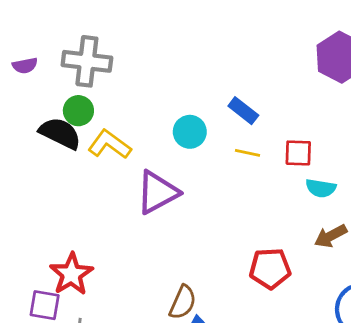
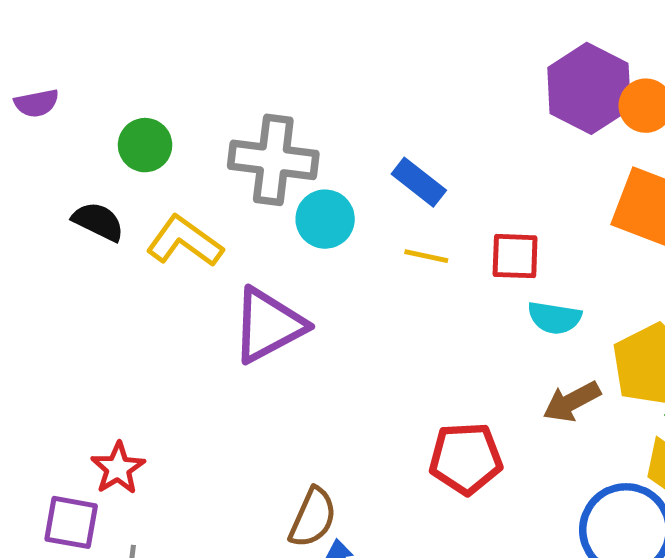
gray cross: (87, 61) -> (273, 160), moved
green circle: (78, 111) -> (145, 145), moved
black semicircle: (60, 133) -> (98, 222), size x0.7
red star: (71, 274) -> (118, 468), size x0.7

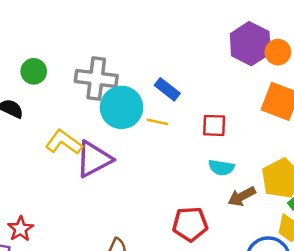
cyan circle: (325, 219) -> (122, 107), size x1.5
yellow L-shape: (185, 241) -> (64, 142), moved
yellow line: (426, 256) -> (158, 122), moved
cyan semicircle: (554, 318) -> (221, 168), moved

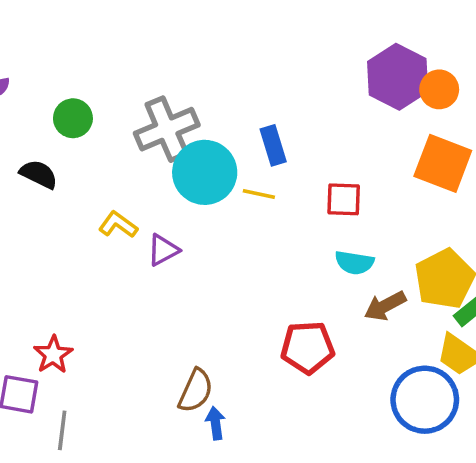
gray cross: (96, 79) -> (167, 129), turned -30
blue rectangle: (167, 89) -> (273, 145), turned 35
yellow L-shape: (64, 142) -> (118, 225), size x0.7
purple triangle: (94, 159) -> (163, 250), size x0.6

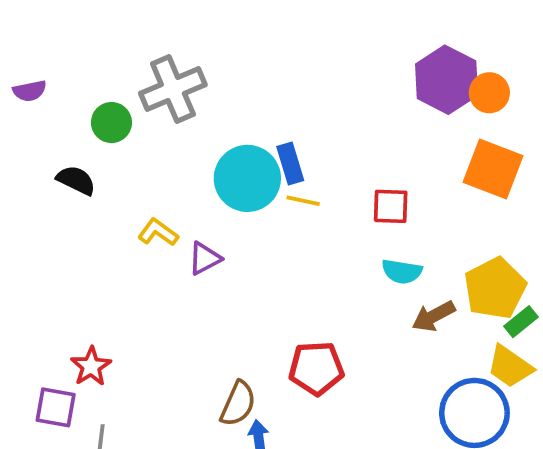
gray cross: (167, 129) -> (173, 89), moved
blue rectangle: (273, 145) -> (290, 163), moved
red pentagon: (307, 347) -> (316, 368), moved

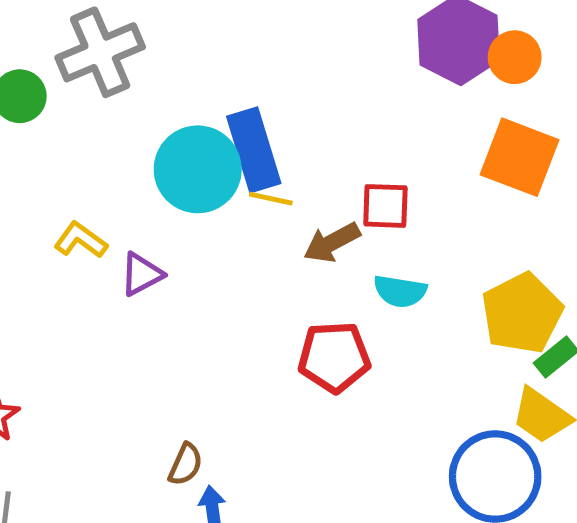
blue rectangle: (290, 163) -> (254, 150), size x1.5
brown arrow: (434, 316) -> (332, 242), moved
red pentagon: (316, 368) -> (334, 357), moved
brown semicircle: (238, 404) -> (185, 464), size x0.7

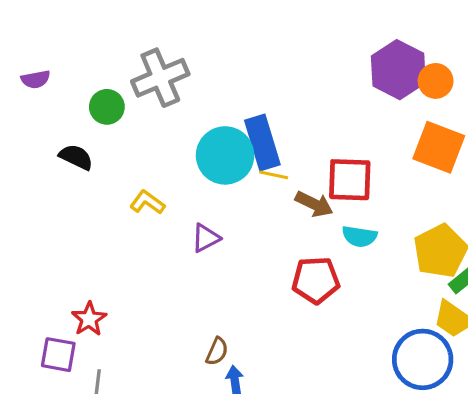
red square: (385, 206) -> (350, 180), size x1.4
brown arrow: (332, 242) -> (314, 204), turned -126
purple triangle: (142, 274) -> (206, 238), moved

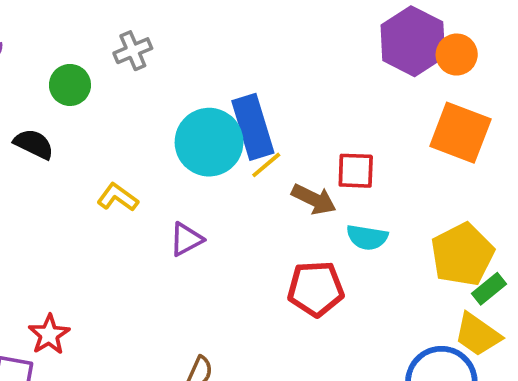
gray cross: (160, 78) -> (133, 51), size x0.6
yellow line: (274, 175) -> (266, 165), turned -52
red square: (350, 180) -> (356, 171), size x0.7

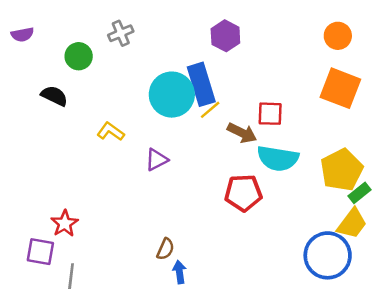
purple hexagon: (413, 41) -> (225, 36), moved, size x0.7
cyan semicircle: (367, 237) -> (278, 158), size x1.5
yellow trapezoid: (478, 334) -> (352, 223), turned -88

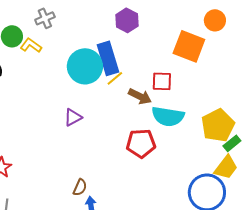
orange square: (340, 88) -> (189, 46), moved
yellow L-shape: (111, 132) -> (31, 45), moved

